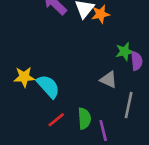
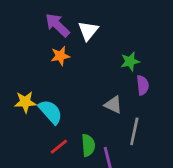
orange star: (100, 14) -> (60, 56), moved
green star: (125, 52) -> (130, 61), moved

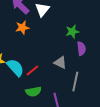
green semicircle: (88, 145) -> (33, 92), moved, turned 84
red line: (59, 147) -> (32, 71), moved

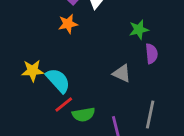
red line: (32, 71) -> (64, 105), moved
gray line: (75, 82) -> (150, 114), moved

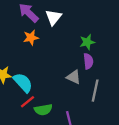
purple semicircle: (151, 54) -> (88, 61), moved
gray line: (150, 114) -> (95, 91), moved

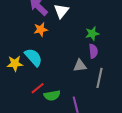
gray triangle: (74, 77) -> (80, 66), turned -32
cyan semicircle: (23, 83) -> (33, 57), moved

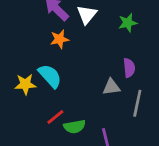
green star: (92, 34) -> (128, 23), moved

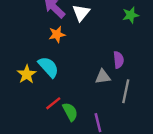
green star: (128, 23) -> (131, 15), moved
yellow star: (25, 84) -> (27, 74), turned -30
green semicircle: (75, 127) -> (70, 112), turned -108

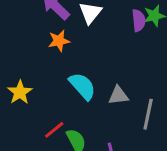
purple semicircle: (119, 60) -> (139, 20), moved
cyan semicircle: (48, 67) -> (82, 86), moved

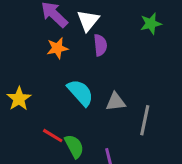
purple semicircle: (139, 20) -> (100, 45), moved
red line: (54, 130) -> (53, 136), turned 70

